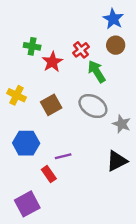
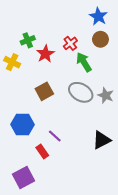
green cross: (32, 46) -> (28, 40), turned -32
yellow cross: (17, 95) -> (12, 62), moved
gray star: (122, 124) -> (106, 95), moved
purple line: (63, 156) -> (55, 136), turned 56

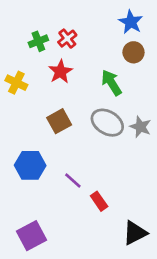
green cross: (28, 40) -> (38, 41), moved
red cross: (70, 43) -> (67, 39), moved
black triangle: (102, 140) -> (135, 233), moved
red rectangle: (42, 152) -> (99, 201), moved

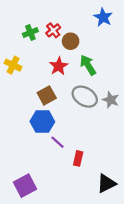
brown circle: (133, 52) -> (71, 41), moved
red star: (60, 72) -> (59, 66), moved
blue hexagon: (30, 165) -> (42, 122), moved
red rectangle: (99, 201) -> (78, 158), turned 48

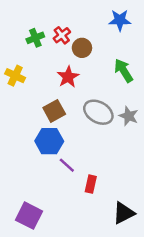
blue star: (103, 17) -> (120, 20), turned -30
green arrow: (88, 65) -> (124, 71), moved
purple square: (25, 186) -> (29, 216), turned -35

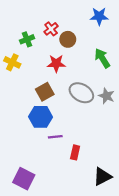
green cross: (35, 38) -> (27, 39), moved
red star: (68, 77) -> (56, 63), turned 30
purple line: (67, 165) -> (55, 137), turned -48

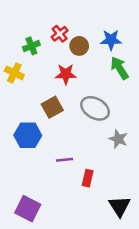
blue star: (99, 16) -> (111, 40), moved
gray star: (107, 96) -> (118, 139), moved
blue hexagon: (41, 117) -> (28, 135), moved
black triangle: (102, 177) -> (120, 206), turned -36

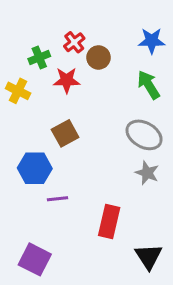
blue star: (111, 40) -> (152, 41), moved
red star: (66, 74) -> (67, 80), moved
gray ellipse: (95, 108) -> (144, 135), moved
purple line: (64, 160) -> (58, 199), moved
red rectangle: (88, 178) -> (109, 221), size x1.5

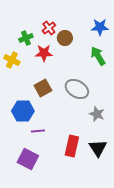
gray ellipse: (144, 135) -> (77, 89), moved
black triangle: (149, 256) -> (98, 148), moved
purple square: (35, 259) -> (28, 159), moved

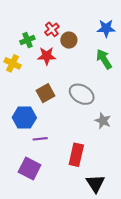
black triangle: (98, 148) -> (95, 183), moved

